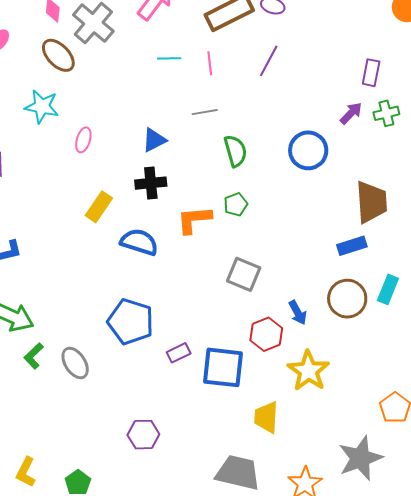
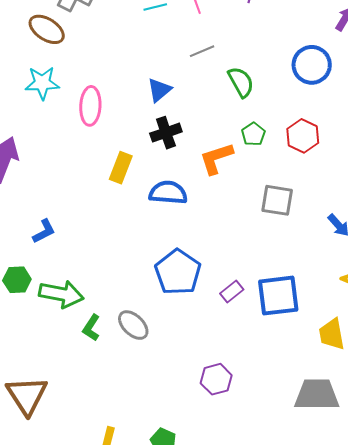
pink ellipse: (83, 140) -> (90, 106), size x1.5
blue pentagon: (131, 322) -> (178, 272), turned 30
red hexagon: (266, 334) -> (303, 136), moved

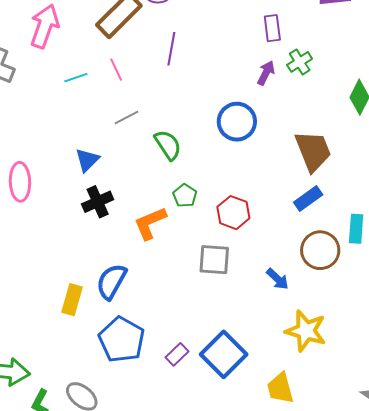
red hexagon: (303, 136) -> (233, 213), moved
yellow rectangle: (121, 168) -> (72, 300), moved
blue semicircle: (168, 193) -> (111, 282), moved, turned -60
blue square: (278, 296) -> (224, 354), turned -33

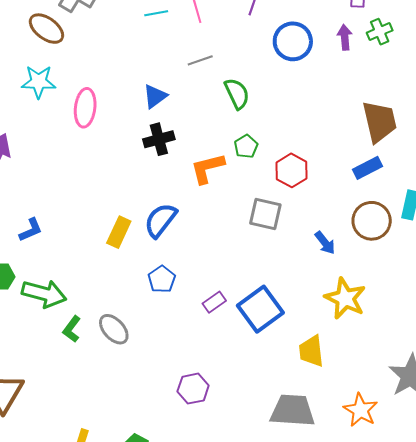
purple arrow: (266, 73) -> (345, 37), turned -40
blue circle: (237, 122) -> (293, 41), moved
blue pentagon: (122, 340) -> (162, 279), size x0.6

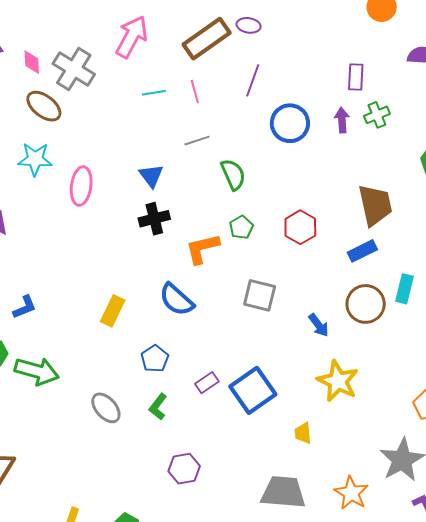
blue triangle: (155, 96) -> (151, 176), turned -32
red hexagon: (291, 170) -> (300, 227), moved
blue semicircle: (161, 220) -> (177, 300), moved, turned -87
green L-shape: (72, 329) -> (158, 407), moved
yellow trapezoid: (311, 351) -> (303, 433), size x0.7

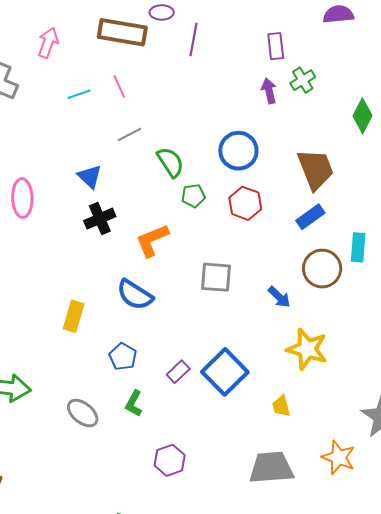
pink arrow: (132, 37) -> (48, 43), size x0.7
brown rectangle: (207, 39) -> (122, 32), turned 54
purple line: (253, 80) -> (194, 40), moved
blue circle: (290, 123) -> (238, 151), moved
green pentagon: (241, 227) -> (193, 196), moved, turned 30

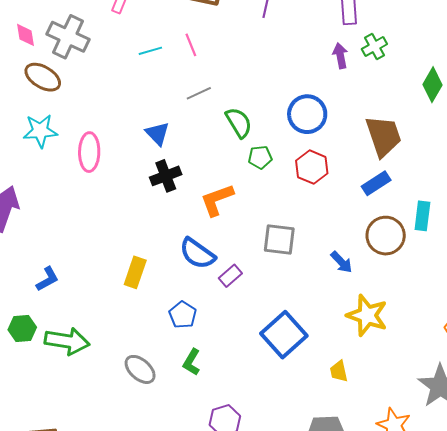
purple rectangle: (178, 372) -> (230, 276), moved

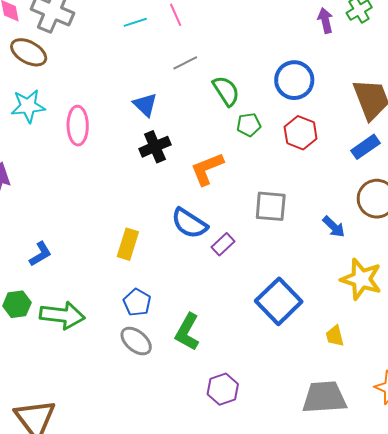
blue pentagon: (183, 315) -> (137, 302), moved
green L-shape: (192, 362) -> (187, 332), size x1.4

